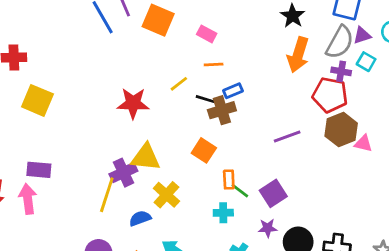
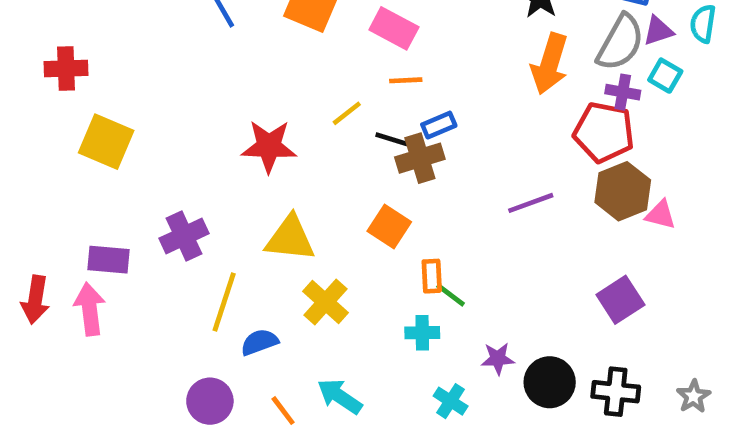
pink rectangle: (207, 34) -> (394, 28), size x1.4
purple cross: (123, 173) -> (184, 236), moved
purple square: (273, 193) -> (620, 300), moved
blue semicircle: (140, 218) -> (259, 342), moved

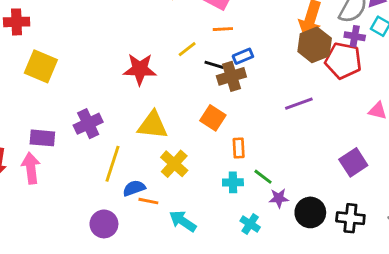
brown hexagon: (623, 191) -> (315, 45), moved
green line: (451, 295) -> (263, 177), moved
orange line: (283, 411) -> (148, 201), moved, turned -42

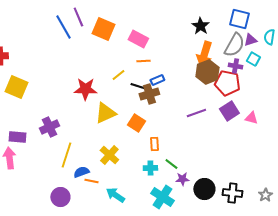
yellow triangle: (153, 125) -> (105, 113), moved, turned -30
purple square: (353, 162) -> (229, 111), moved
cyan cross: (250, 224) -> (162, 197), size x1.6

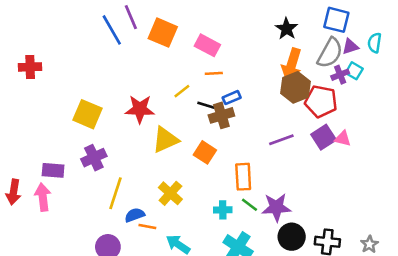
purple cross: (235, 66) -> (340, 75), moved, turned -32
yellow square: (16, 87) -> (87, 114), moved
pink triangle: (251, 118) -> (343, 138), moved
orange rectangle: (154, 144) -> (243, 177), moved, size x1.5
purple star: (182, 179) -> (276, 207), moved, size x1.6

